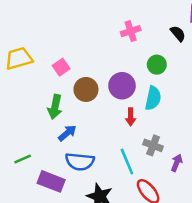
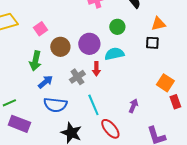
cyan semicircle: (153, 98) -> (114, 54), turned -114
gray cross: (153, 145) -> (77, 77), moved, turned 35
purple rectangle: (51, 181) -> (19, 124), moved

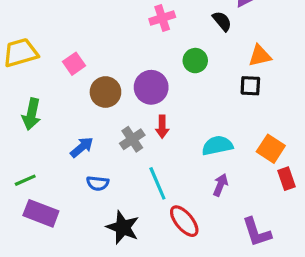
cyan semicircle: (114, 54) -> (217, 146), moved
green arrow: (35, 61) -> (31, 114), moved
blue semicircle: (55, 105) -> (98, 183), size x0.6

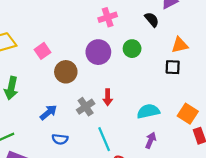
purple circle: (151, 87) -> (98, 52), moved

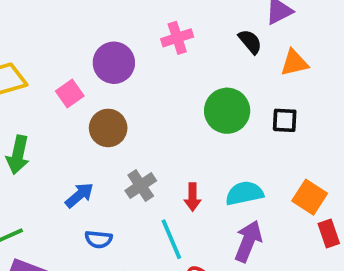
orange triangle: (180, 45) -> (294, 63), moved
green circle: (132, 49) -> (227, 111), moved, size x1.5
purple circle: (98, 52) -> (114, 63), moved
red arrow: (108, 97) -> (193, 197), moved
purple arrow: (151, 140) -> (248, 241), size x1.5

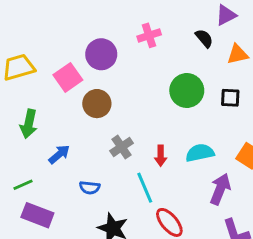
pink square: (70, 93) -> (68, 77), size x1.4
blue arrow: (79, 195) -> (59, 154), moved
purple arrow: (248, 241) -> (220, 189), moved

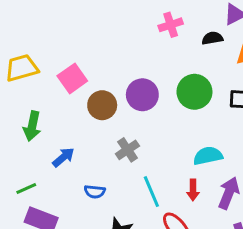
pink cross: (149, 35) -> (171, 25), moved
black semicircle: (204, 38) -> (212, 38), turned -60
purple circle: (101, 54) -> (142, 95), moved
red arrow: (161, 156) -> (193, 190), moved

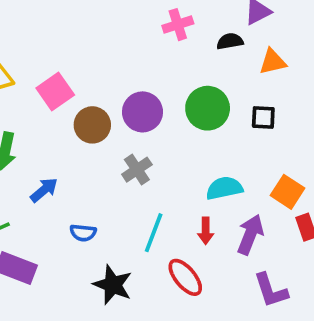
gray cross: (127, 150) -> (137, 170), moved
cyan line: (151, 192) -> (154, 233), turned 44

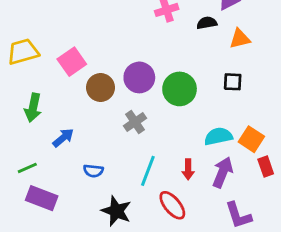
green circle: (208, 108) -> (180, 89), moved
cyan semicircle: (224, 188) -> (218, 136), moved

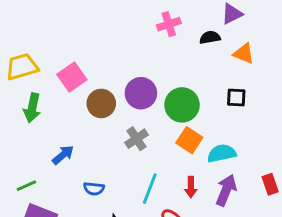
orange triangle: (240, 39) -> (244, 54), turned 35
green arrow: (33, 108) -> (32, 108), moved
orange square: (251, 139) -> (189, 140), moved

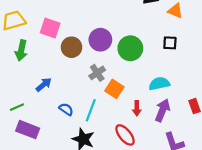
pink square: (72, 77) -> (50, 28), turned -36
orange square: (189, 140) -> (114, 89), moved
blue semicircle: (94, 189) -> (66, 109), turned -152
cyan line: (150, 189) -> (91, 110), moved

